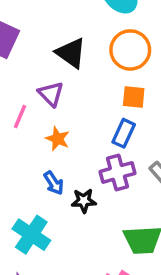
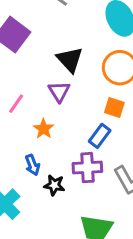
purple triangle: (51, 94) -> (59, 91), moved

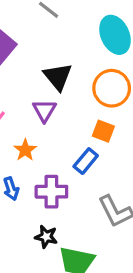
purple cross: (87, 168) -> (51, 192), moved
black star: (54, 185) -> (46, 237), moved

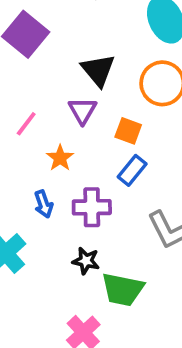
orange square: (103, 131) -> (128, 131), moved

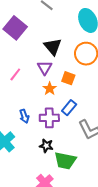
orange star: (60, 158) -> (50, 89), moved
blue rectangle: (132, 170) -> (69, 108), moved

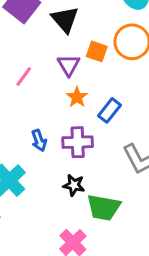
black triangle: (53, 47) -> (65, 19), moved
orange square: (68, 78) -> (97, 51), moved
blue rectangle: (69, 108) -> (110, 110), moved

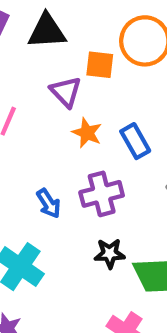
black triangle: (65, 19) -> (47, 31), turned -40
blue rectangle: (110, 110) -> (135, 141), turned -55

